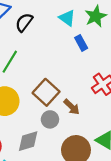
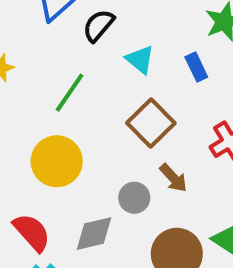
cyan triangle: (67, 18) -> (140, 60), moved
brown square: (46, 92) -> (151, 123), moved

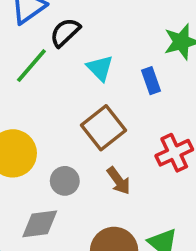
green line: (70, 93) -> (31, 66), moved
gray circle: (134, 198) -> (65, 181), moved

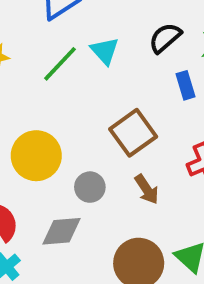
black semicircle: (65, 32) -> (165, 38), moved
cyan triangle: (100, 68) -> (105, 51), moved

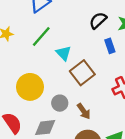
cyan triangle: (105, 51) -> (63, 53), moved
brown arrow: (147, 189) -> (84, 111), moved

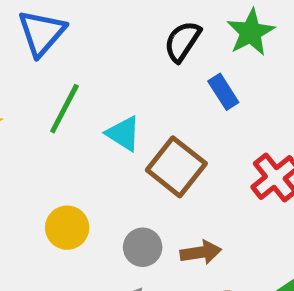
yellow circle: (30, 87) -> (67, 228), size x0.7
brown arrow: (84, 111) -> (201, 252), turned -49

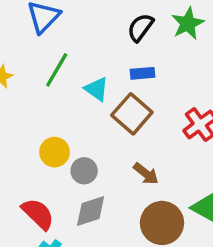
blue rectangle: (223, 92) -> (142, 73), moved, turned -65
gray circle: (143, 247) -> (84, 171), moved
brown arrow: (201, 252) -> (146, 174), turned 44

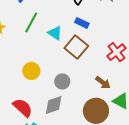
blue rectangle: (142, 73) -> (82, 23), turned 32
gray circle: (84, 171) -> (62, 81), moved
brown arrow: (146, 174) -> (103, 83), moved

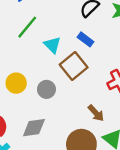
gray circle: (62, 81) -> (46, 89), moved

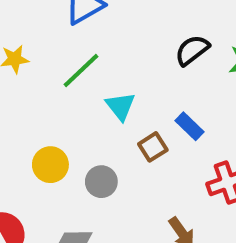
blue rectangle: (86, 39) -> (189, 126), moved
brown square: (74, 66) -> (153, 147), size x0.6

